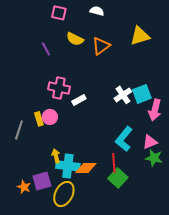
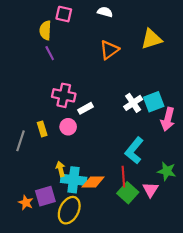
yellow semicircle: (75, 39) -> (45, 30), moved, turned 66
pink circle: (50, 117) -> (68, 127), moved
pink triangle: (150, 142) -> (150, 190), moved, turned -35

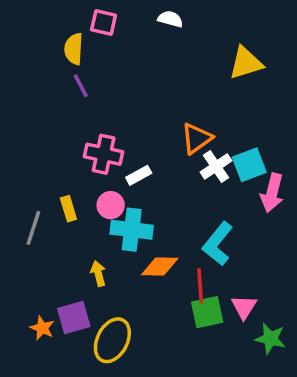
orange triangle: (109, 50) -> (197, 138), moved
green star: (167, 171) -> (270, 339), moved
cyan cross: (74, 180) -> (132, 230), moved
orange diamond: (93, 182) -> (160, 267), moved
green square: (128, 193) -> (207, 312), turned 36

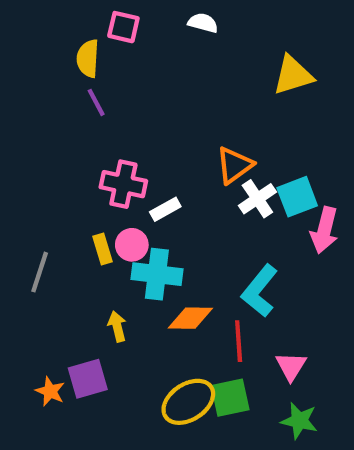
yellow rectangle: (68, 209) -> (102, 249), moved
green square: (207, 312) -> (230, 398), moved
green star: (270, 339) -> (299, 421), moved
yellow ellipse: (112, 340) -> (188, 402), moved, turned 30

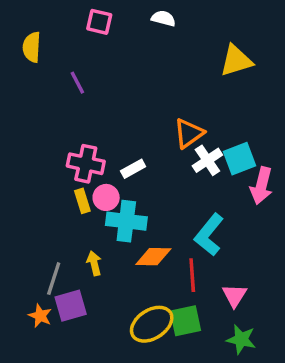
yellow semicircle: (88, 58) -> (32, 47), moved
pink cross: (123, 184) -> (86, 164), moved
gray line: (40, 272) -> (54, 279), moved

